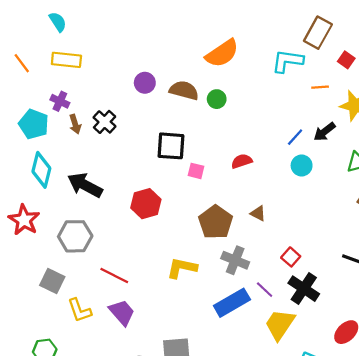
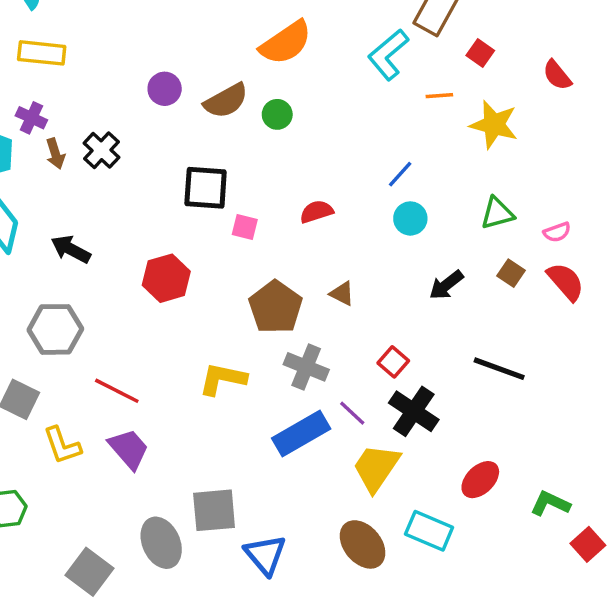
cyan L-shape: (287, 61) -> (388, 55), turned -48
brown semicircle: (184, 90) -> (226, 101), turned 136
black arrow: (324, 132) -> (446, 285), moved
black arrow: (85, 185) -> (71, 249), size x0.7

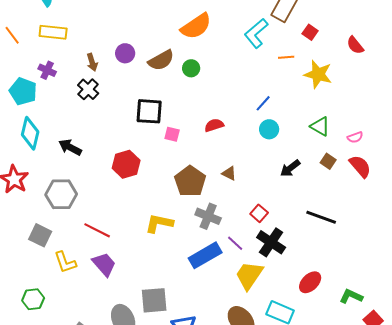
brown arrow: (55, 154) -> (92, 62), moved
green triangle: (497, 213) -> (320, 126), turned 45

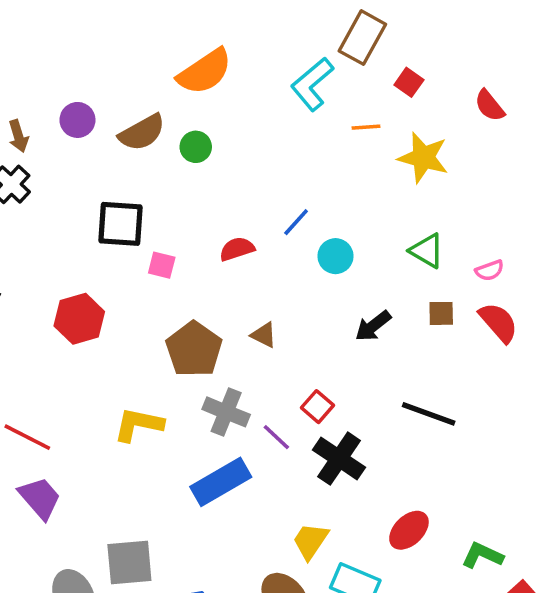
blue line: (263, 103) -> (296, 222), moved
brown square: (328, 161) -> (441, 313), turned -35
purple line: (235, 243) -> (276, 437), moved
yellow trapezoid: (249, 275) -> (310, 541), moved, size x0.7

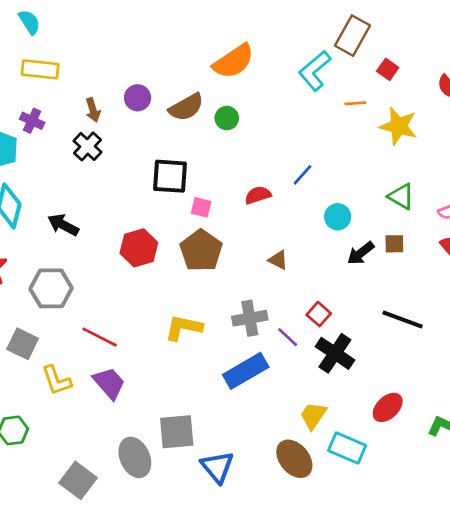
cyan circle: (335, 256) -> (338, 217), moved
brown square: (441, 313) -> (394, 244), moved
brown pentagon: (194, 349) -> (201, 251), moved
gray cross: (226, 412) -> (250, 318), turned -32

